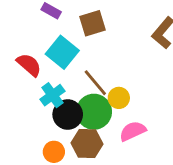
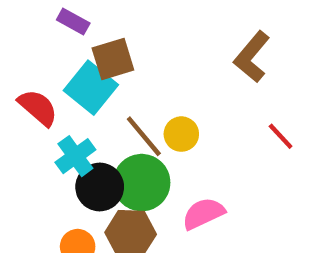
brown square: (93, 23) -> (113, 59), moved
yellow circle: (119, 98) -> (181, 134), moved

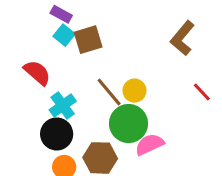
cyan square: (91, 88) -> (64, 35), moved, size x0.6
green circle: (142, 183) -> (129, 124), moved
black circle: (100, 187) -> (57, 134), moved

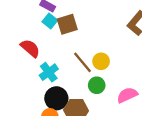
green circle: (129, 124) -> (97, 85), size x0.6
black circle: (57, 134) -> (56, 98), moved
pink semicircle: (149, 144) -> (127, 95), moved

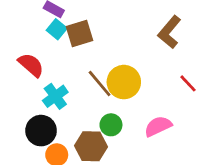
yellow circle: (101, 61) -> (124, 82), size x1.5
green circle: (97, 85) -> (111, 125), moved
black circle: (56, 98) -> (41, 131), moved

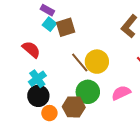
cyan cross: (55, 96) -> (37, 79), moved
green circle: (111, 125) -> (88, 92), size x1.5

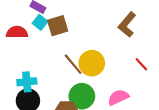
red semicircle: (31, 49) -> (17, 32), moved, turned -42
cyan cross: (37, 79) -> (27, 82), turned 30

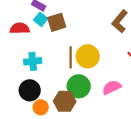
brown line: (73, 64) -> (71, 57), turned 40
cyan cross: (27, 82) -> (33, 61), moved

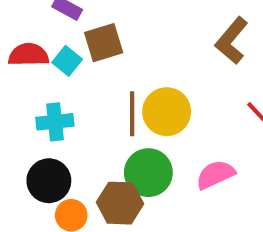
cyan square: (41, 19) -> (67, 61), moved

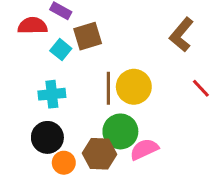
red semicircle: (29, 55) -> (32, 26), moved
pink semicircle: (215, 175) -> (144, 149), moved

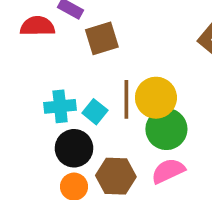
cyan square: (61, 50) -> (95, 112), moved
green circle: (120, 131) -> (166, 129), moved
black circle: (47, 137) -> (74, 148), moved

